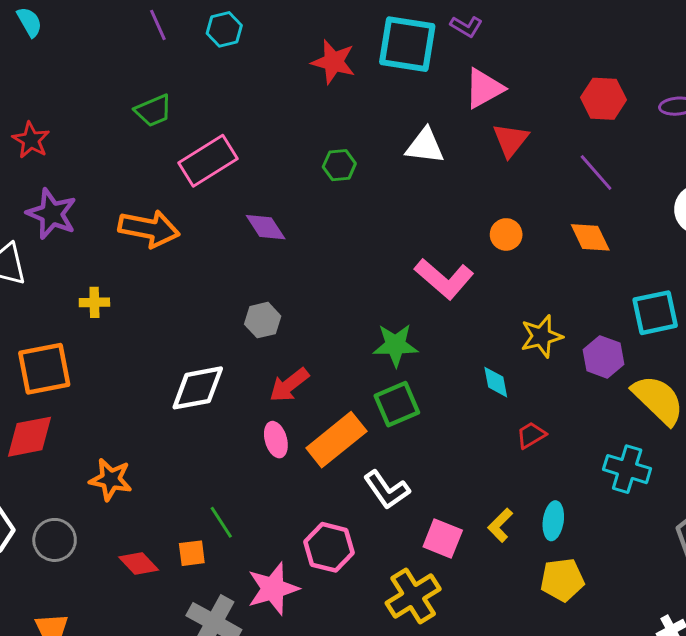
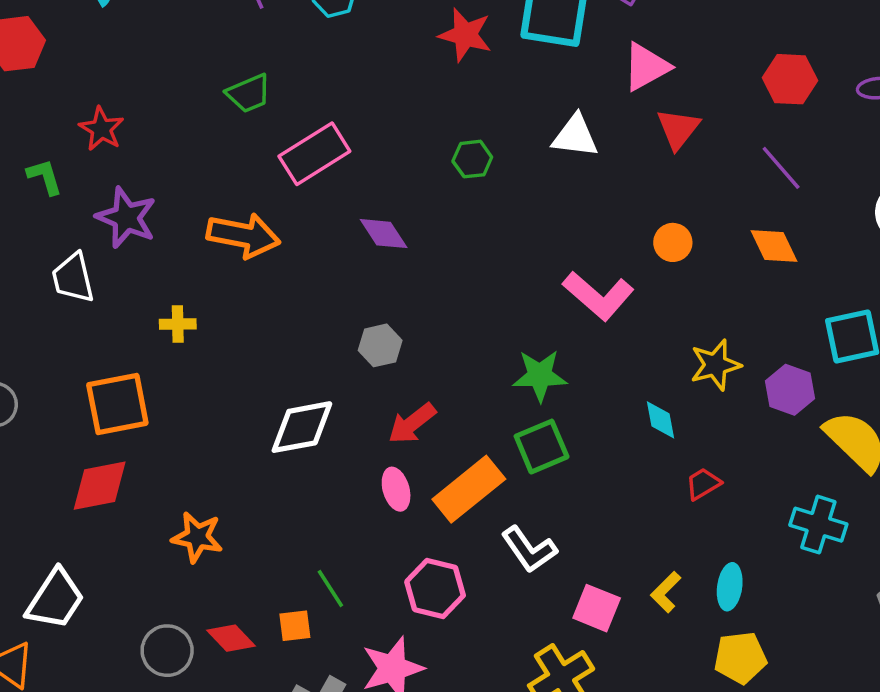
gray circle: (55, 540) -> (167, 651), moved
pink hexagon: (329, 547) -> (435, 588), moved

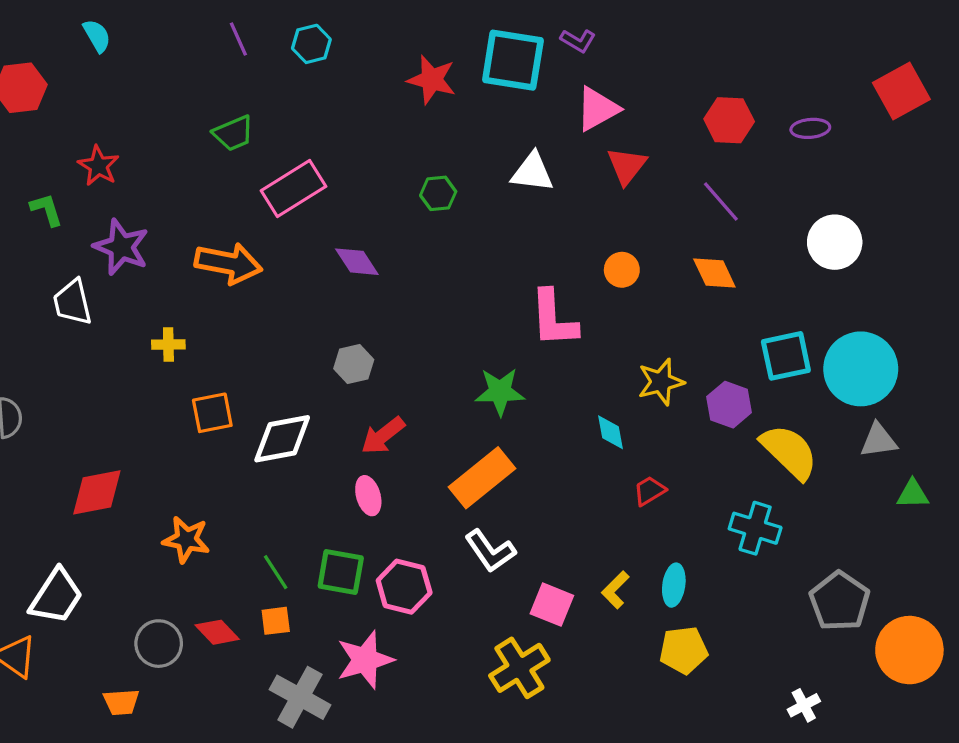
pink L-shape: (598, 296) -> (554, 319), turned 46
orange square: (117, 404) -> (212, 413), moved, size x0.7
green square: (542, 447) -> (341, 572), moved, turned 33
orange rectangle: (469, 489) -> (482, 478), moved
green line: (330, 588) -> (276, 572), moved

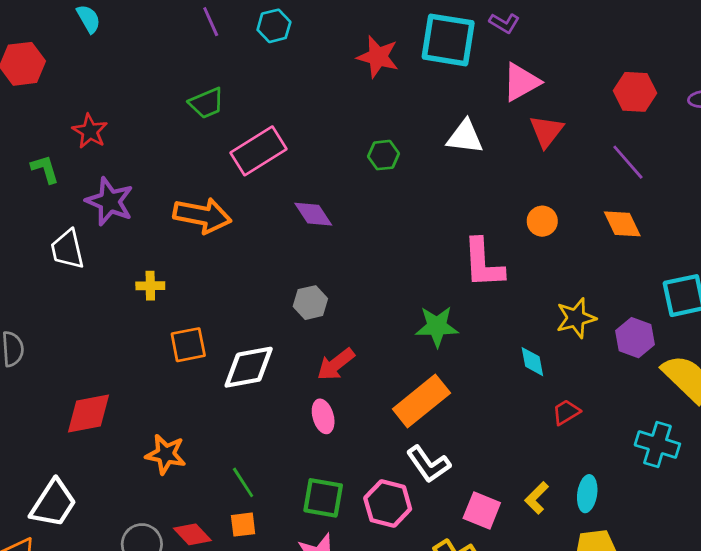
green square: (341, 572) -> (323, 498), moved
pink hexagon: (404, 587) -> (388, 503), moved

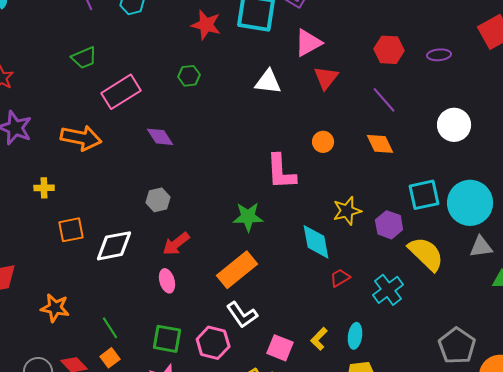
green hexagon: (383, 155) -> (189, 76), moved
cyan diamond: (532, 362) -> (316, 242), size x1.6
cyan cross: (657, 444) -> (388, 290), moved, turned 36
orange square: (243, 525) -> (110, 358), turned -30

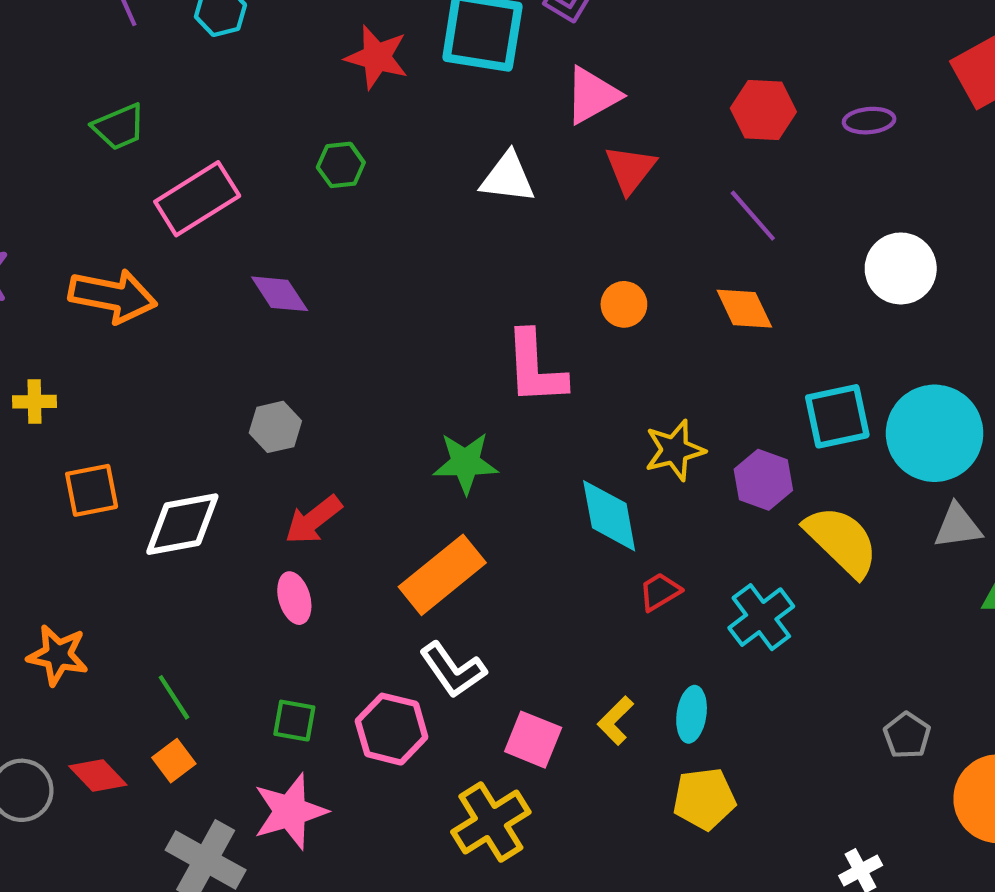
green square: (167, 339) -> (294, 721), size x0.7
gray pentagon: (457, 346) -> (907, 735), size x0.6

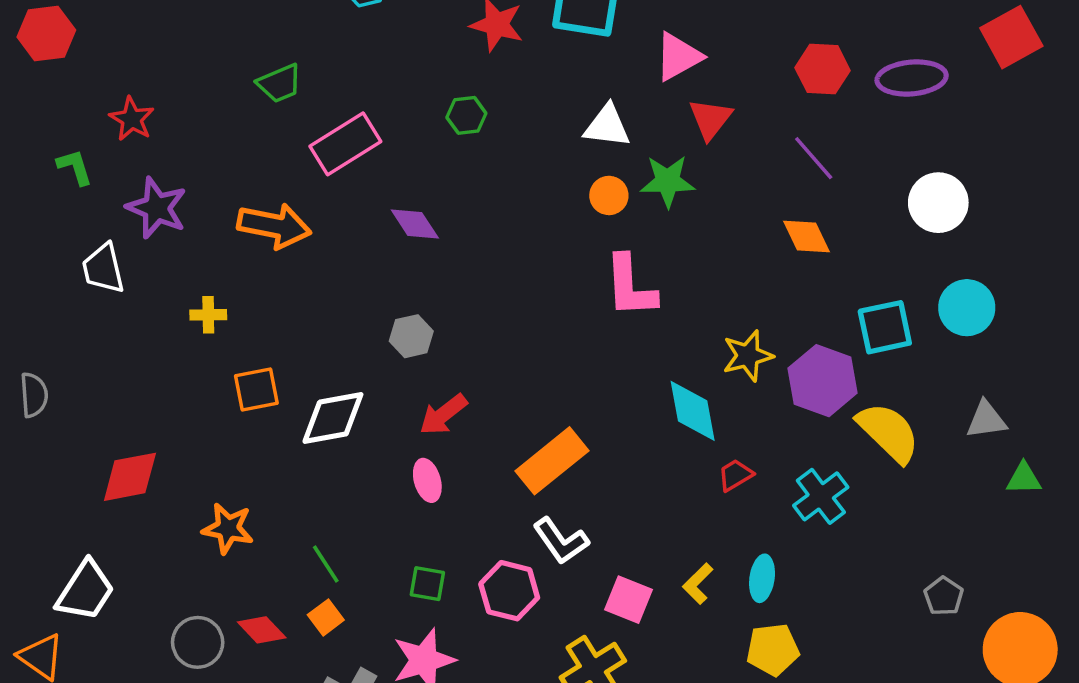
purple ellipse: (869, 121) -> (912, 78), size x1.6
orange circle: (624, 304) -> (609, 195), moved
cyan circle: (935, 433) -> (967, 308), moved, size x0.7
green star: (465, 463) -> (668, 181), moved
purple hexagon: (763, 480) -> (823, 381), size x1.4

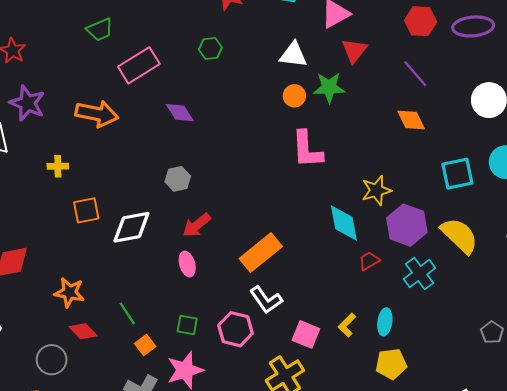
purple hexagon: (823, 381) -> (407, 225), moved
orange square: (326, 617) -> (145, 345), moved
red diamond: (262, 630) -> (83, 331), moved

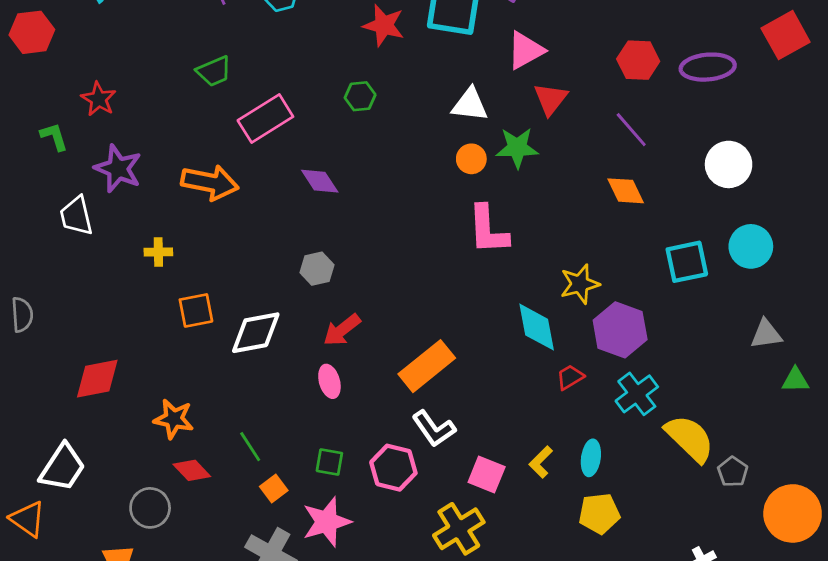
yellow semicircle: (459, 236) -> (690, 438), moved

